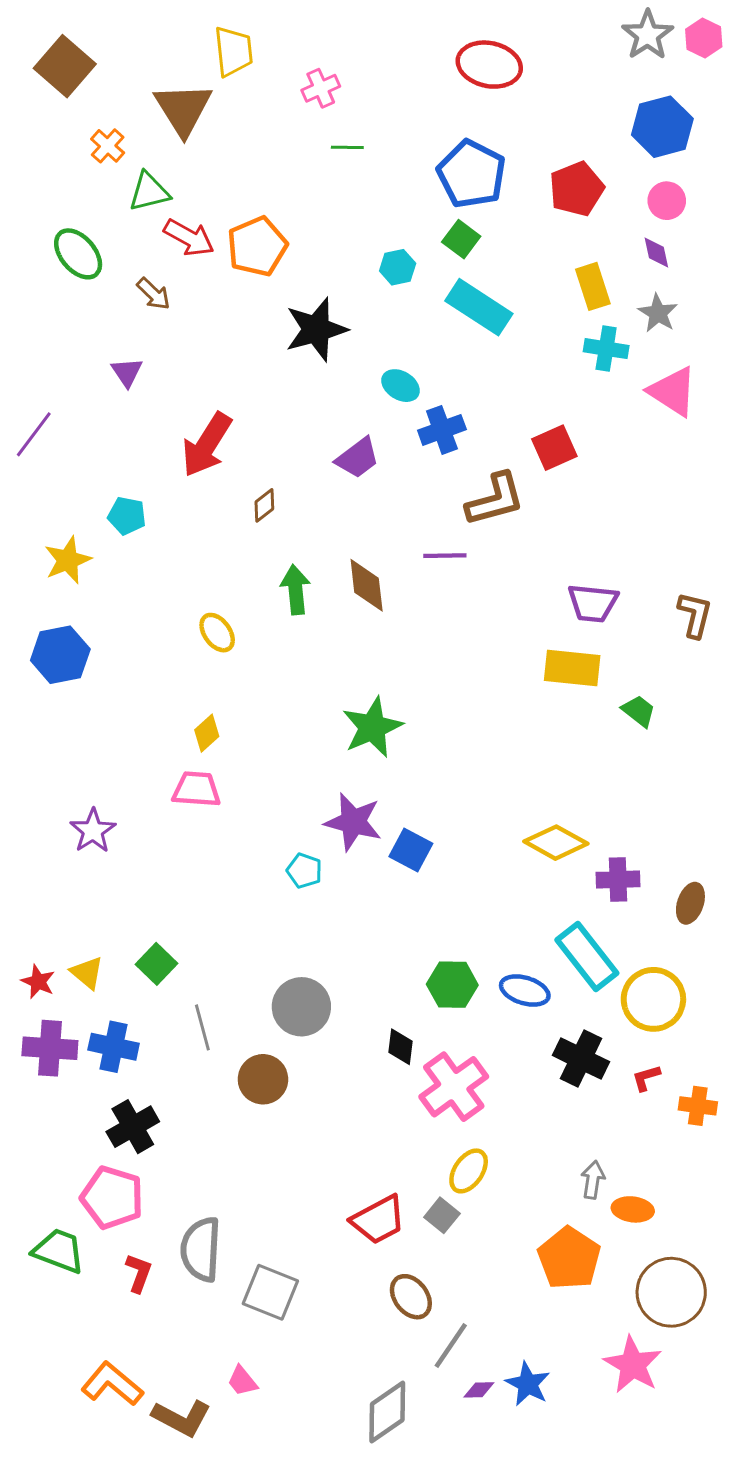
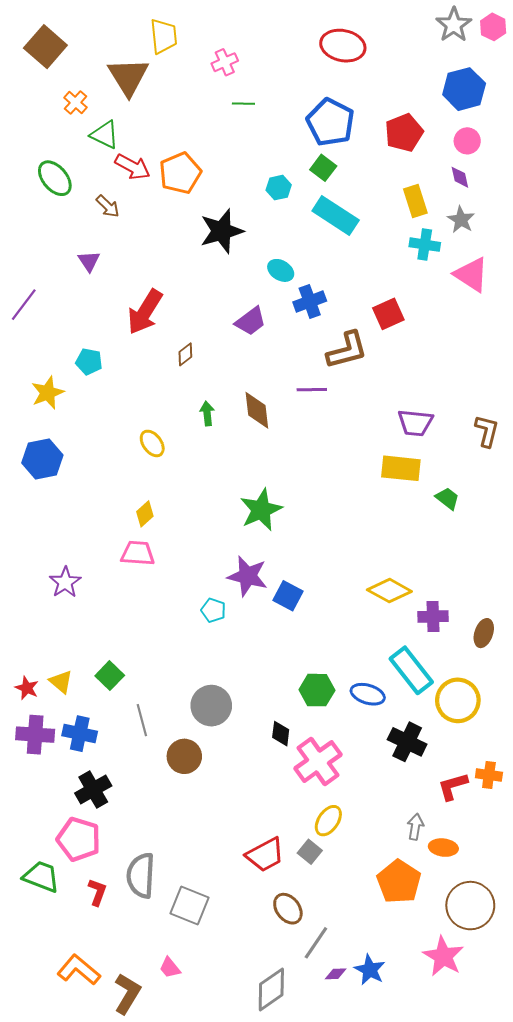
green triangle: (149, 192) -> (105, 135), turned 40
green arrow: (296, 590) -> (207, 413), size x0.7
red L-shape: (646, 1078) -> (453, 786), moved, size x1.5
brown L-shape: (182, 1418) -> (127, 994), turned -87

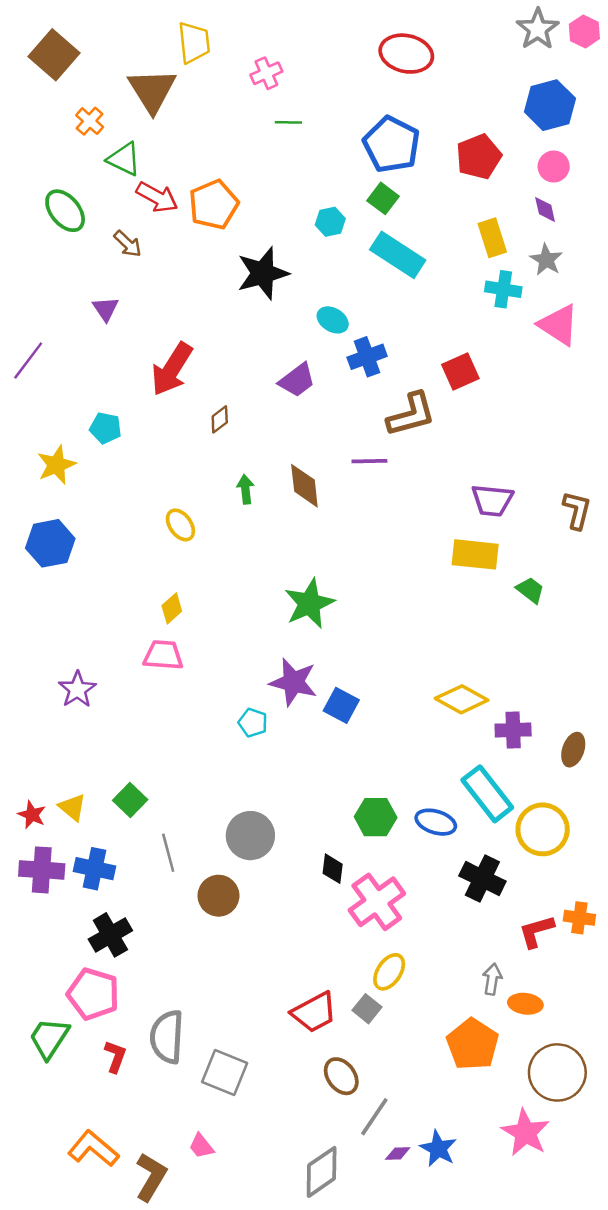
green trapezoid: (41, 877) -> (49, 1038), turned -78

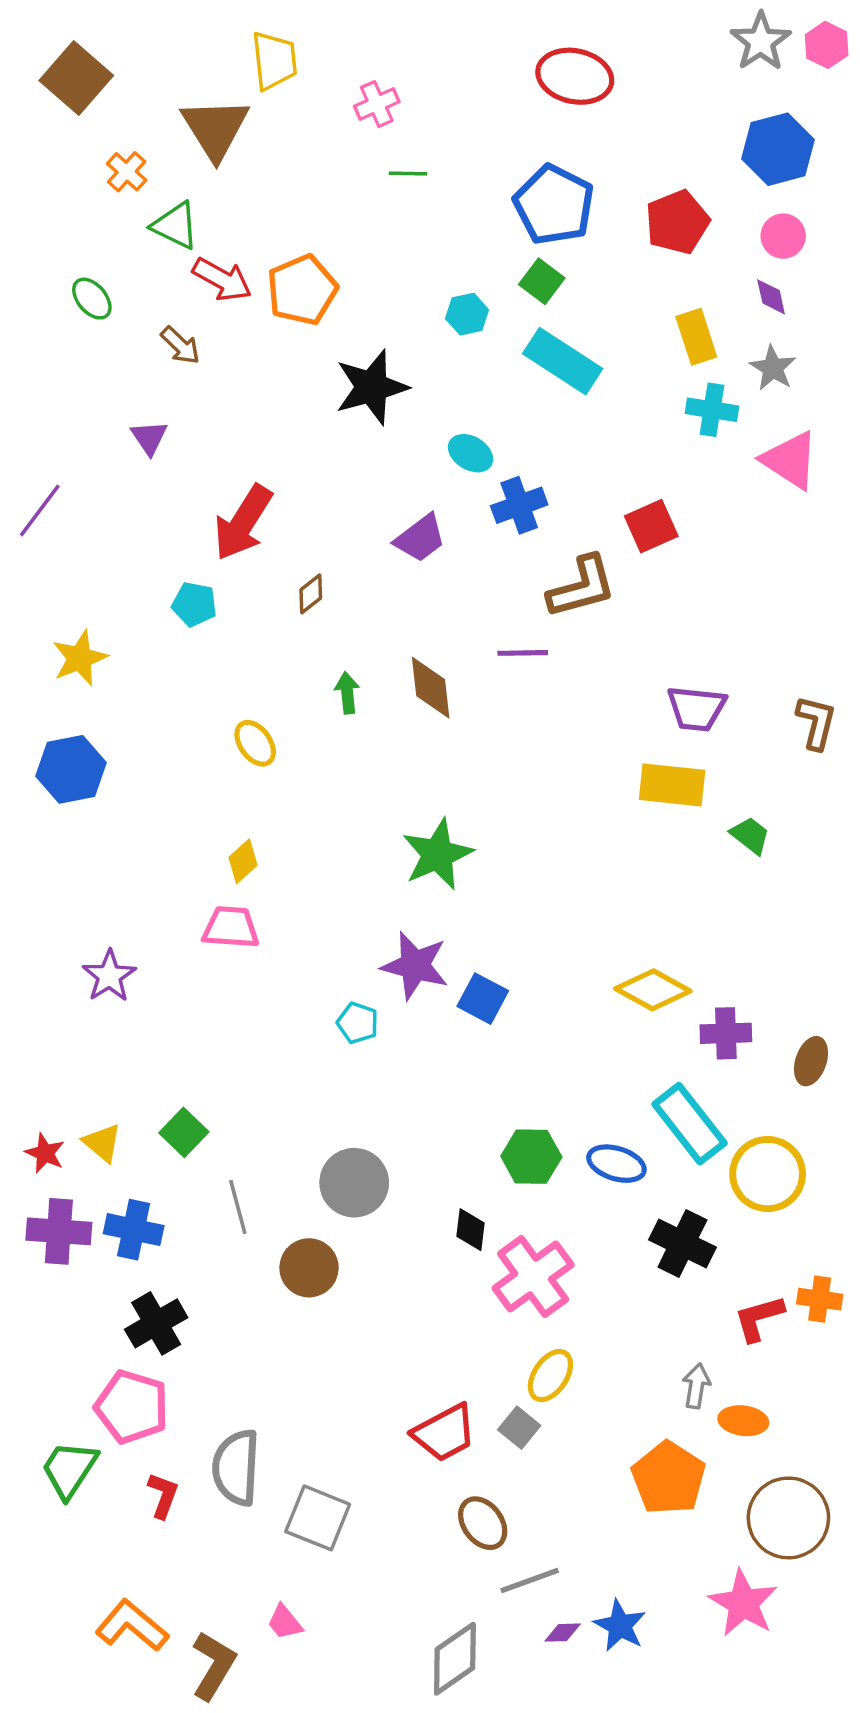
green ellipse: (65, 211) -> (92, 299), size x0.7
cyan pentagon: (106, 428) -> (194, 604), moved
gray line: (374, 1117) -> (530, 1580), turned 36

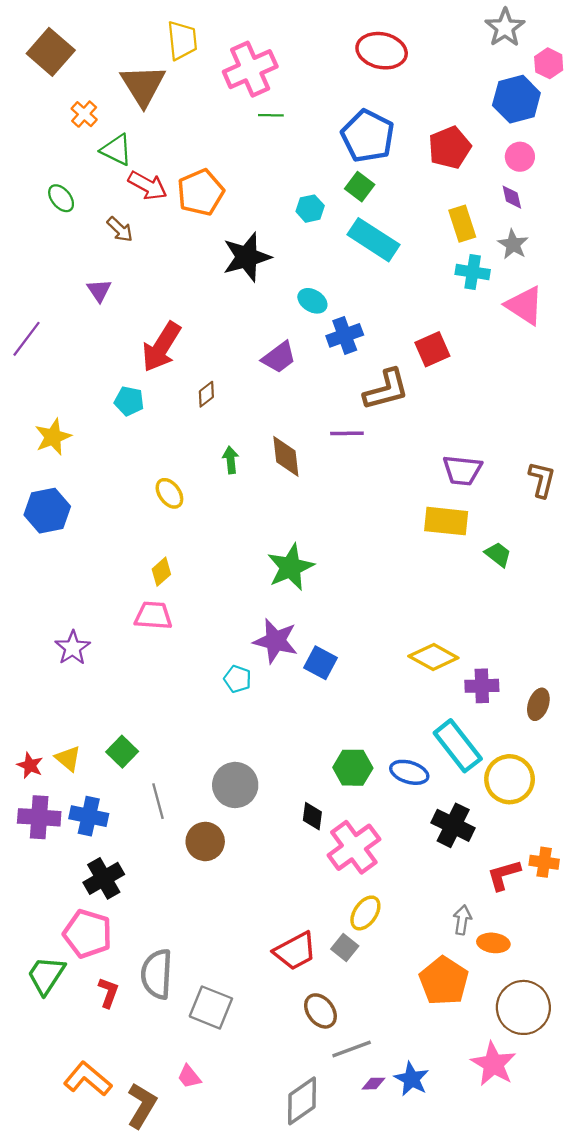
pink hexagon: (827, 45) -> (549, 63), moved
pink cross: (377, 104) -> (250, 69), size x1.8

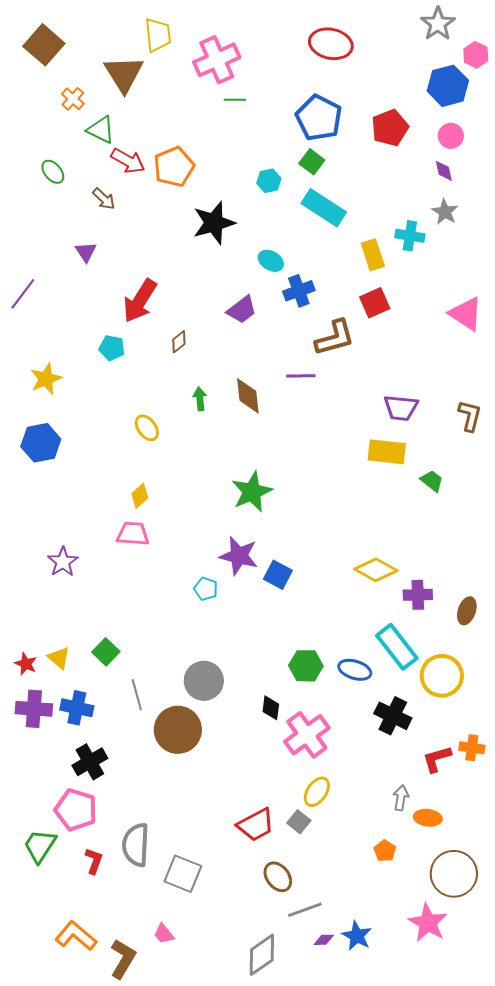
yellow rectangle: (462, 224) -> (373, 255), moved
pink triangle: (525, 305) -> (466, 314), moved
brown circle: (205, 841) -> (178, 730), size x1.4
orange pentagon: (444, 981) -> (385, 851), size x0.5

